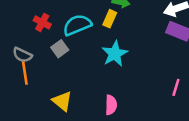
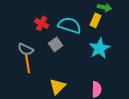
cyan semicircle: (77, 25) -> (70, 25), turned 40
yellow triangle: (62, 101) -> (58, 86), turned 36

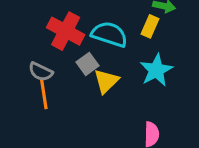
red cross: (42, 23) -> (66, 31), size x1.6
yellow triangle: (58, 86) -> (106, 81), moved

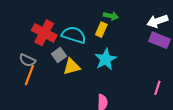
yellow triangle: (106, 81) -> (72, 67), turned 30
orange line: (44, 94) -> (29, 75), turned 30

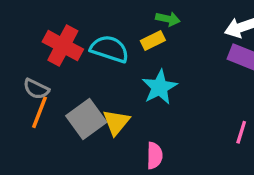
yellow rectangle: (101, 30) -> (153, 41), turned 40
gray square: (59, 55) -> (86, 119), moved, size x1.6
yellow triangle: (72, 67) -> (116, 122), moved, turned -36

